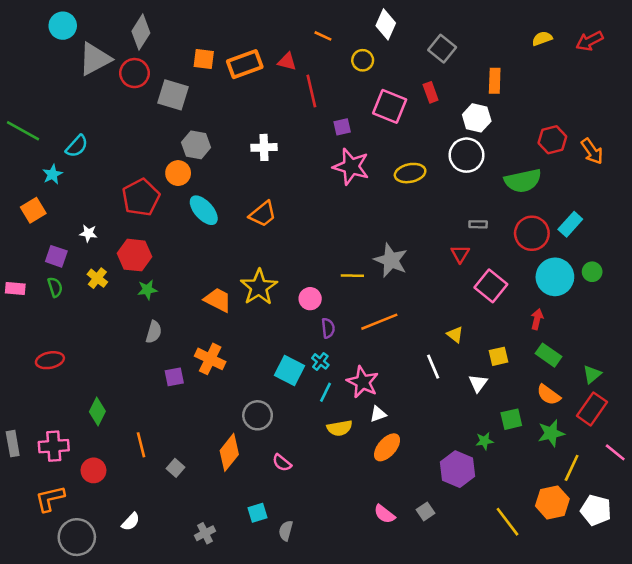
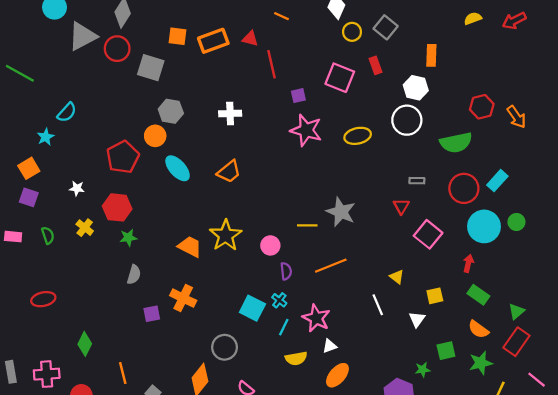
yellow circle: (363, 60) -> (352, 32), moved
green line: (23, 131) -> (20, 73), moved
purple square: (56, 256) -> (29, 197), moved

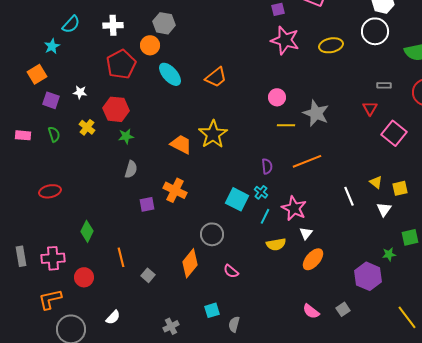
white cross: (230, 113) -> (113, 25), moved
purple square: (29, 197) -> (51, 100), moved
pink circle: (270, 245) -> (277, 97), moved
yellow triangle: (397, 277) -> (376, 182), moved
white triangle: (330, 346) -> (306, 233), turned -32

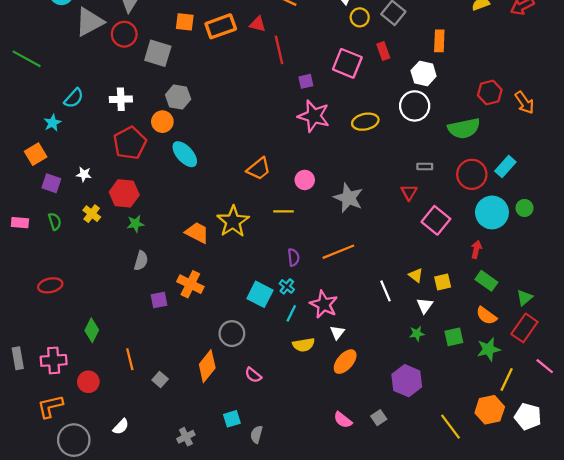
orange trapezoid: (216, 77) -> (259, 169), moved
yellow line: (286, 125) -> (283, 211), moved
green star: (389, 254) -> (417, 334), moved

